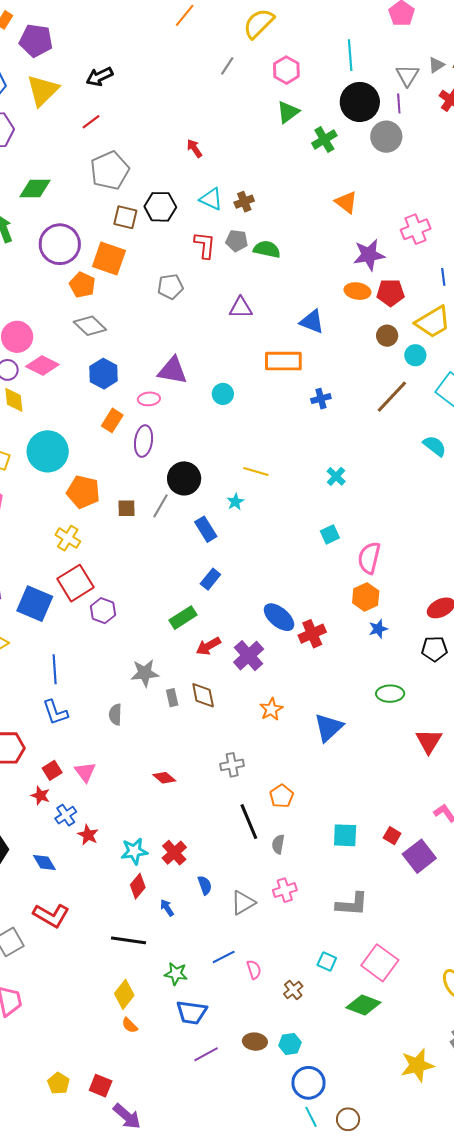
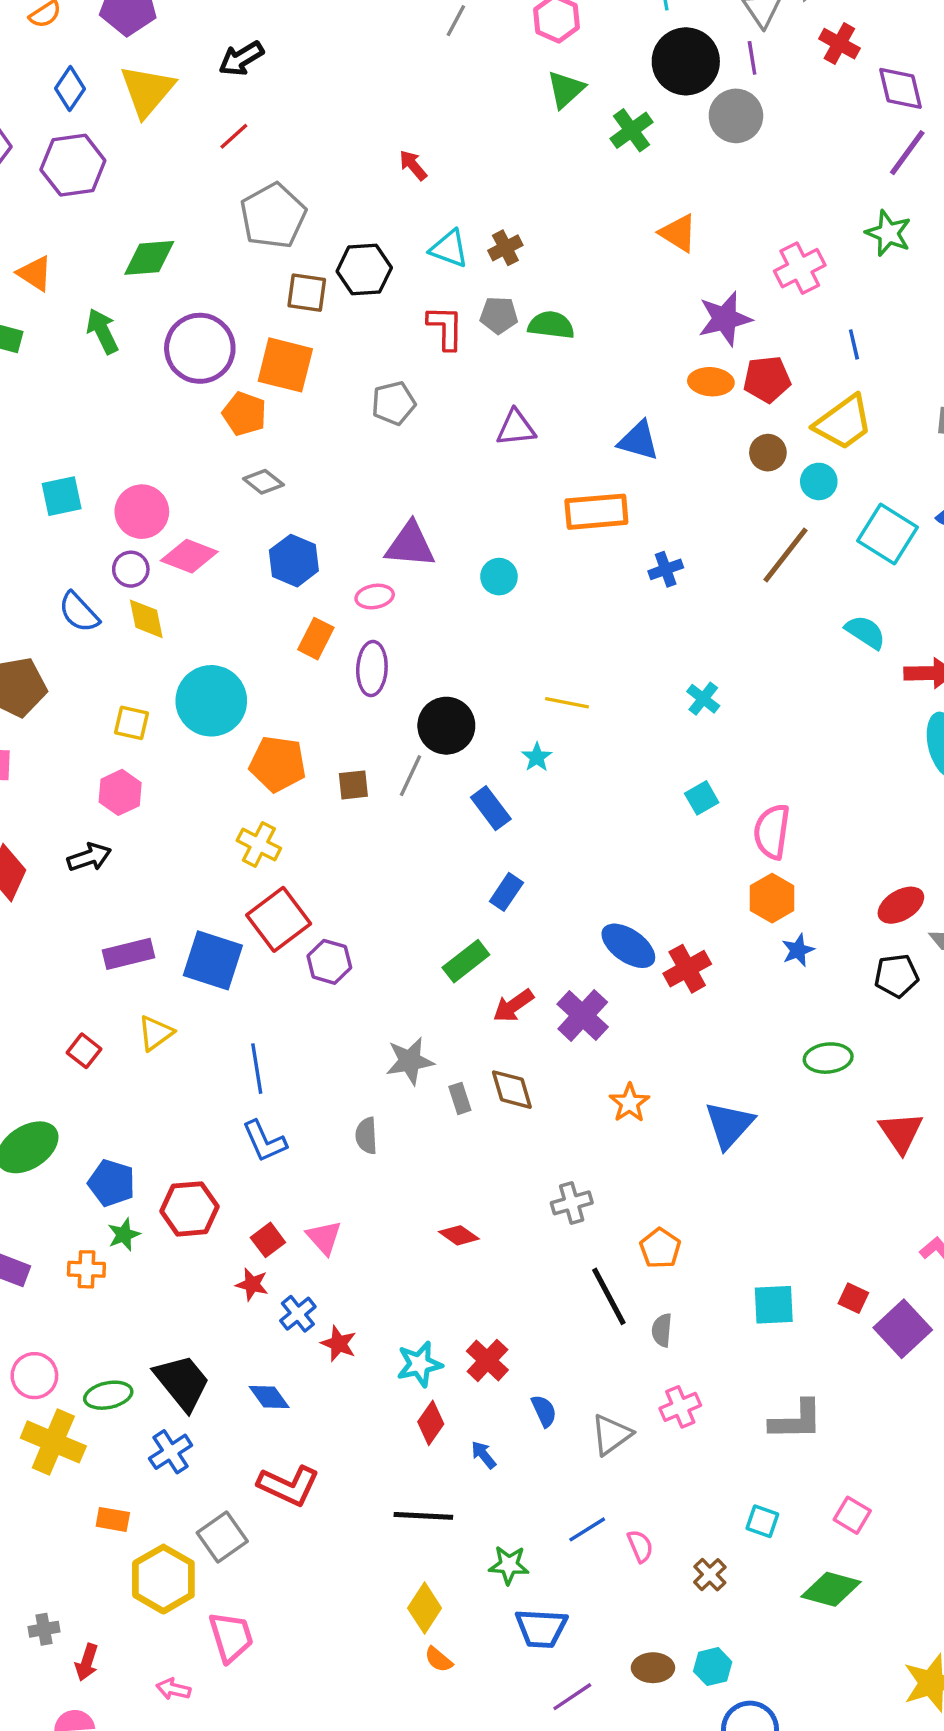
gray diamond: (90, 326) -> (263, 482), size x0.7
pink square: (380, 963) -> (852, 1515), size x0.6

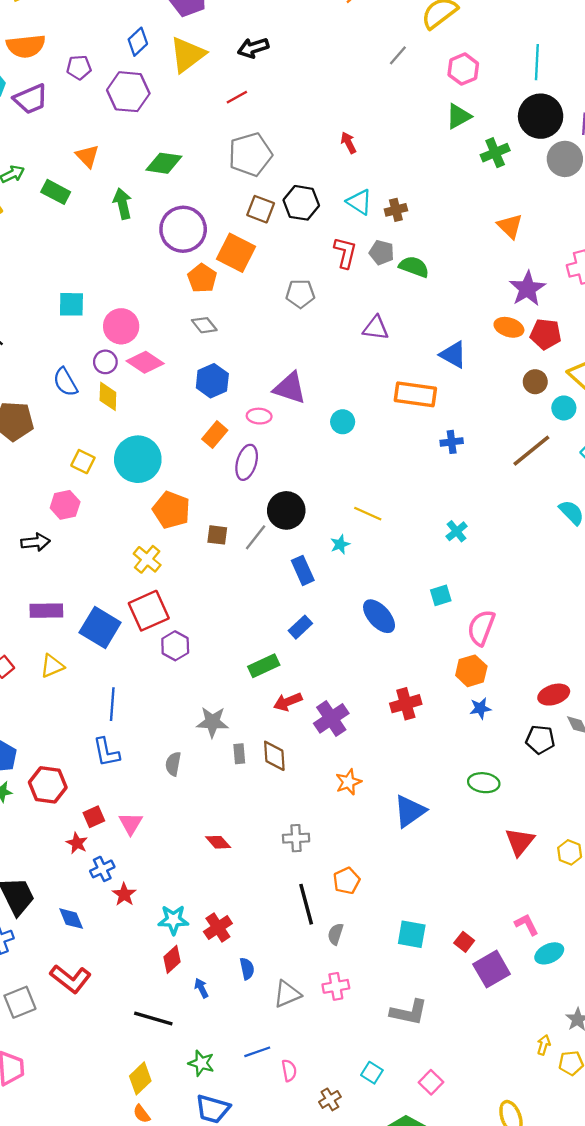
purple star: (725, 319) -> (527, 289), turned -30
blue ellipse: (628, 946) -> (379, 616), moved

